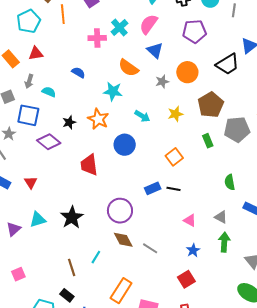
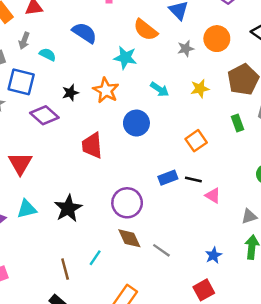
blue semicircle: (78, 73) -> (84, 33), size x1.5
red triangle: (31, 182) -> (20, 163), size x1.5
gray triangle: (221, 217) -> (249, 216), turned -48
pink triangle: (190, 220) -> (213, 196), moved

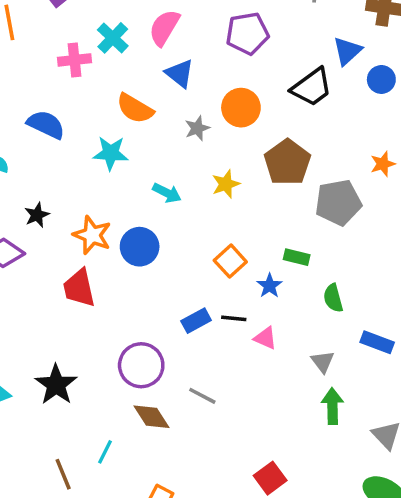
orange star: (106, 90) -> (92, 235), moved
green rectangle: (238, 123) -> (297, 257), moved, turned -49
gray triangle: (249, 216) -> (323, 362), turned -42
gray line: (161, 250) -> (202, 396), moved
blue star: (213, 255) -> (270, 286), moved

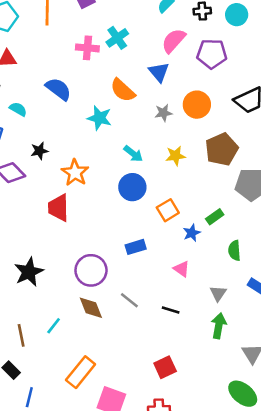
pink semicircle: (164, 28) -> (174, 41), moved
blue circle: (140, 247) -> (132, 187), moved
green rectangle: (297, 257) -> (215, 217), turned -60
black line: (234, 318) -> (171, 310), moved

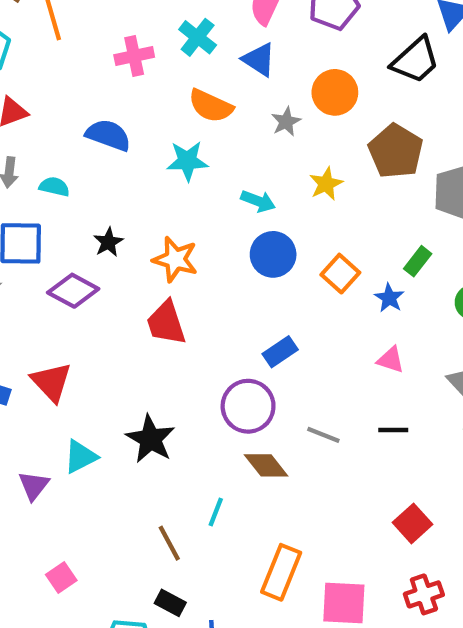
cyan cross: (117, 38) -> (198, 37), moved
blue rectangle: (136, 247) -> (280, 352), moved

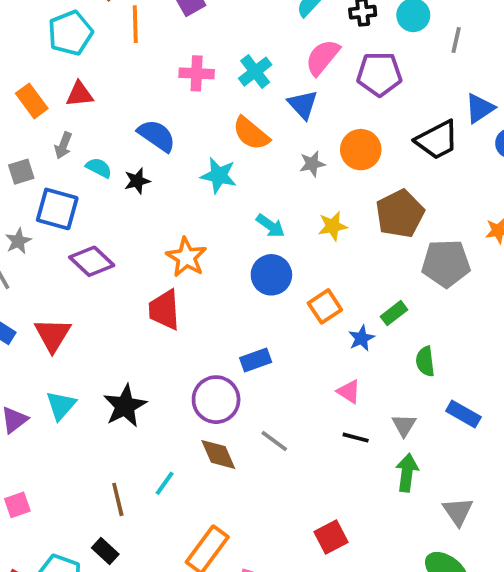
black star: (108, 242) -> (137, 181), moved
black line: (393, 430) -> (356, 438), moved
cyan triangle: (80, 457) -> (61, 405), turned -36

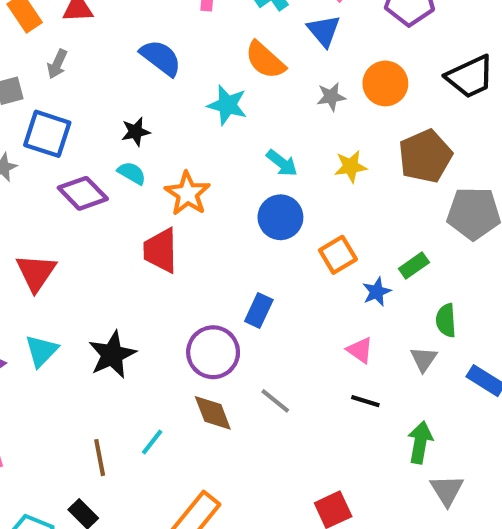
cyan semicircle: (99, 168) -> (132, 173), moved
black star: (137, 181) -> (136, 132), moved
blue rectangle: (256, 360) -> (259, 311), turned -48
gray triangle: (404, 425) -> (424, 359), moved
gray triangle: (458, 511) -> (447, 490), moved

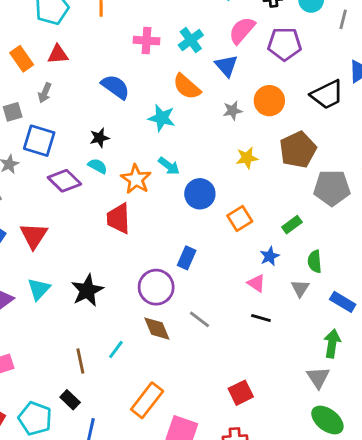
cyan arrow: (282, 163) -> (169, 166), moved
blue star: (377, 292) -> (270, 256), moved
green arrow: (420, 442) -> (332, 343), moved

